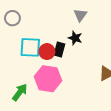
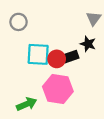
black rectangle: (59, 49) -> (71, 57), turned 56
green arrow: (20, 92) -> (27, 104), turned 30

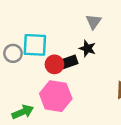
gray circle: (19, 22) -> (13, 53), moved
cyan square: (38, 54) -> (35, 45), moved

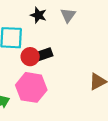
black star: (87, 48) -> (38, 15), moved

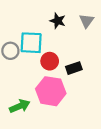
black rectangle: (44, 54) -> (74, 68), moved

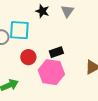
red circle: (50, 61) -> (28, 57), moved
pink hexagon: (51, 91) -> (51, 72), moved

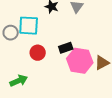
pink hexagon: (51, 72) -> (80, 61), moved

